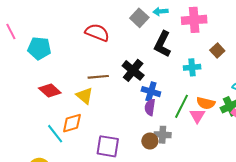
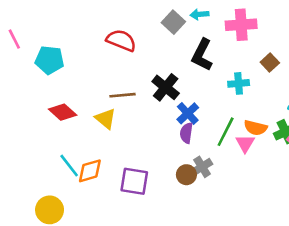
blue cross: (151, 92) -> (188, 113), turned 30
orange diamond: (72, 123) -> (90, 171), moved
gray cross: (163, 135) -> (202, 167), turned -35

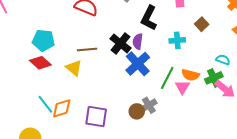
cyan pentagon: (50, 60) -> (43, 40), moved
blue cross: (188, 113) -> (138, 64), size x1.4
purple semicircle: (186, 133) -> (138, 41), moved

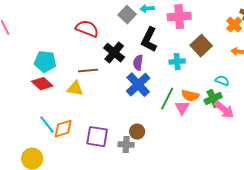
brown square: (202, 24) -> (201, 46), size x1.5
black cross: (120, 43) -> (114, 53), moved
yellow triangle: (74, 68) -> (75, 89), turned -30
gray cross: (149, 105) -> (126, 145), moved, turned 35

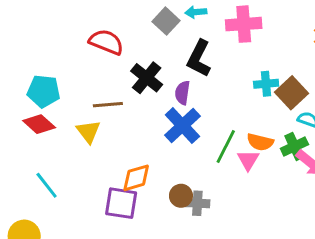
brown square: (201, 46) -> (291, 93), moved
cyan cross: (177, 62) -> (266, 84), moved
yellow triangle: (75, 89) -> (88, 132), turned 42
orange diamond: (63, 129) -> (136, 178), moved
gray cross: (126, 145) -> (197, 203), moved

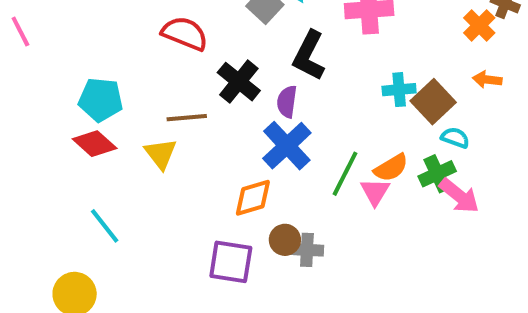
orange semicircle: (260, 142) -> (391, 168), turned -45
orange diamond: (136, 178) -> (253, 198), moved
purple square: (121, 203) -> (231, 262), moved

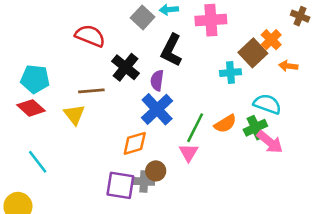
orange cross: (479, 25) -> (271, 40), moved
brown square: (433, 102) -> (253, 53), moved
cyan semicircle: (455, 138) -> (267, 104), size x1.5
pink triangle: (375, 192) -> (189, 153), moved
gray cross: (307, 250) -> (144, 181), moved

